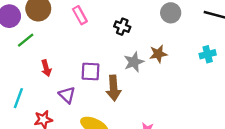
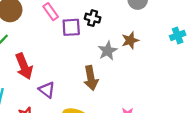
red arrow: (46, 68) -> (24, 66), size x1.6
purple square: (91, 72) -> (71, 27), moved

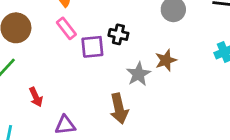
red arrow: (24, 66) -> (36, 97), size x0.6
purple triangle: (47, 90) -> (65, 125), turned -42

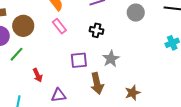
purple square: (92, 47) -> (79, 60), moved
brown star: (166, 60) -> (133, 93), moved

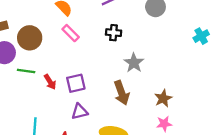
green line: (17, 54) -> (26, 71), turned 63
purple square: (79, 60) -> (76, 83), moved
red arrow: (38, 75) -> (50, 82), moved

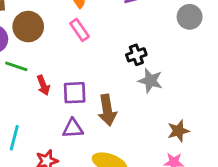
black cross: (114, 33) -> (136, 55), moved, turned -35
gray star: (134, 63) -> (150, 81), turned -30
brown arrow: (122, 93) -> (107, 110), moved

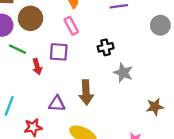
black cross: (136, 55) -> (106, 47), moved
purple square: (75, 93) -> (59, 52), moved
brown star: (178, 131) -> (155, 107), moved

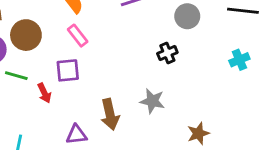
black cross: (106, 47) -> (167, 53), moved
gray star: (123, 73) -> (152, 101), moved
brown star: (155, 107) -> (198, 133), moved

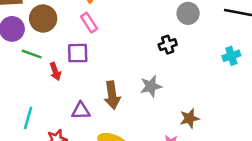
gray star: (152, 101) -> (151, 86), turned -30

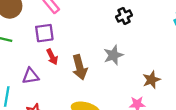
red arrow: (55, 71) -> (52, 57), moved
purple triangle: (81, 111) -> (31, 76), moved

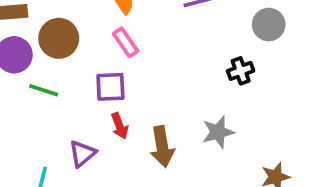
purple triangle: (31, 76) -> (82, 154), turned -36

